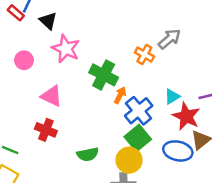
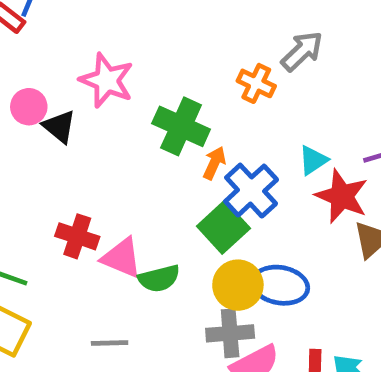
black triangle: (48, 21) -> (59, 127), moved
pink triangle: (52, 96) -> (122, 258), moved
green square: (138, 138) -> (223, 227), moved
blue ellipse: (178, 151) -> (280, 285), moved

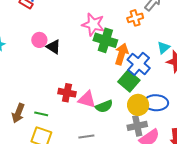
pink star: (107, 80) -> (93, 24), moved
orange cross: (256, 83) -> (135, 18), turned -35
orange arrow: (214, 163) -> (122, 54), size x1.5

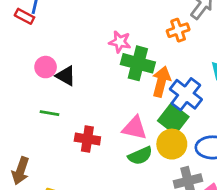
pink star: (93, 24) -> (120, 42), size x0.7
pink triangle: (87, 99) -> (134, 128), moved
yellow circle: (138, 105) -> (172, 144), moved
green line: (41, 114) -> (50, 113), moved

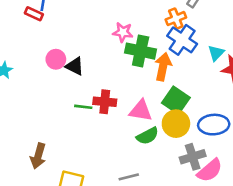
blue cross: (186, 94) -> (182, 40), moved
green line: (50, 113) -> (83, 107), moved
red cross: (87, 139) -> (105, 102), moved

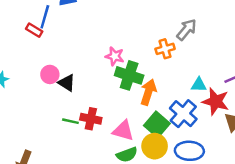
blue cross: (182, 40) -> (183, 114), moved
cyan triangle: (216, 53) -> (199, 85), turned 42

